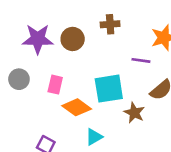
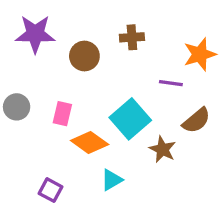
purple star: (38, 39) -> (35, 34), moved
cyan square: (109, 89) -> (130, 119), turned -32

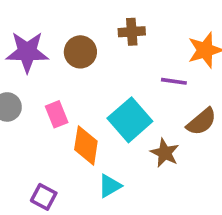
purple star: (35, 34) -> (27, 52), moved
pink rectangle: (62, 114) -> (57, 114), turned -35
orange diamond: (90, 143) -> (86, 145), turned 63

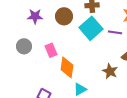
purple star: (27, 52) -> (35, 16), size x0.7
cyan square: (130, 120) -> (91, 28), moved

